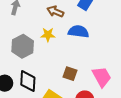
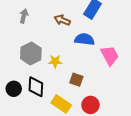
yellow star: (48, 35) -> (55, 61), moved
pink trapezoid: (102, 77) -> (110, 55), moved

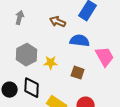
brown square: (76, 80) -> (78, 73), moved

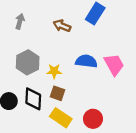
blue semicircle: (80, 41) -> (86, 61), moved
brown square: (78, 73) -> (58, 93), moved

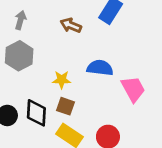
gray hexagon: (28, 62) -> (19, 56), moved
pink trapezoid: (114, 65) -> (133, 89), moved

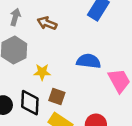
brown arrow: (71, 25) -> (47, 23), moved
yellow star: (62, 80) -> (42, 72), moved

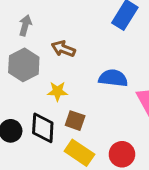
brown arrow: (47, 23) -> (63, 49), moved

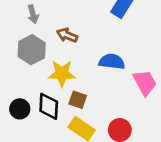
gray arrow: (25, 25) -> (33, 14), turned 150
yellow star: (57, 91) -> (62, 73), size x1.5

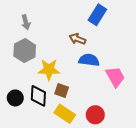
brown arrow: (67, 35) -> (77, 39), moved

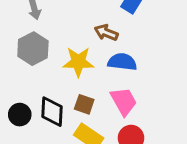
yellow star: (49, 69) -> (78, 62), moved
pink trapezoid: (115, 77) -> (124, 101), moved

